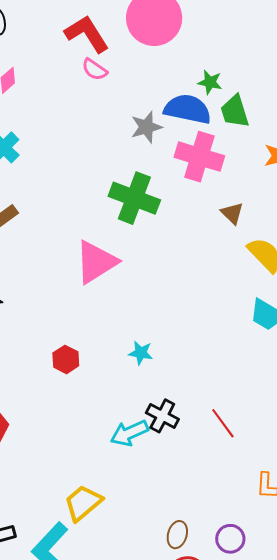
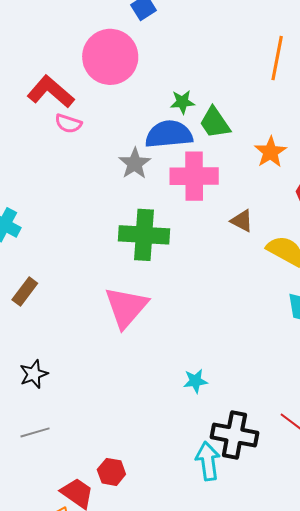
red hexagon: (66, 359) -> (111, 472), moved
black cross: (162, 416) -> (234, 435), size x1.4
cyan arrow: (129, 433) -> (208, 461), turned 123

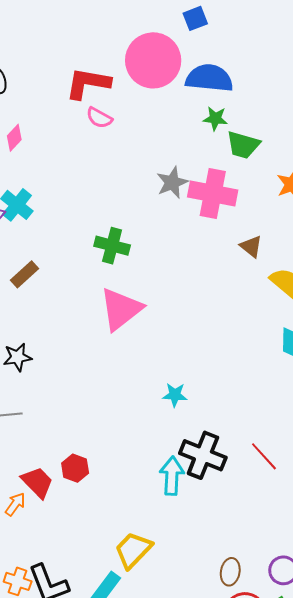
red L-shape: (51, 92) -> (88, 83), turned -42
green trapezoid: (215, 123) -> (243, 145), turned -51
blue semicircle: (169, 134) -> (209, 78), moved
gray star: (135, 163) -> (172, 182), moved
green cross: (144, 235) -> (112, 246), moved, size x0.7

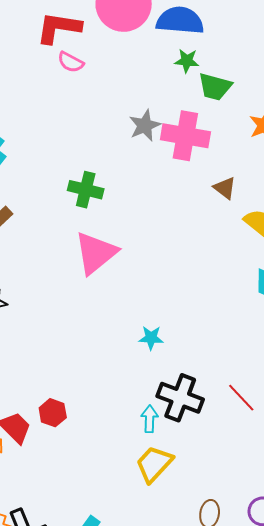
cyan arrow: (172, 476) -> (150, 419), size x0.7
yellow trapezoid: (133, 550) -> (154, 464), moved

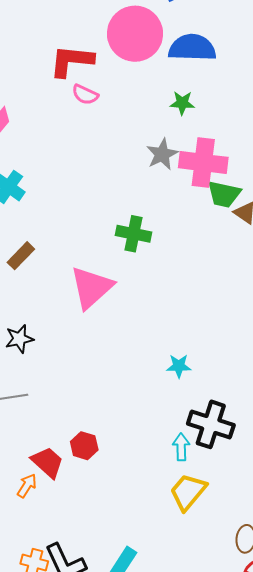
green star: (187, 61) -> (182, 103), moved
green trapezoid: (215, 87) -> (224, 194), moved
green cross: (86, 190) -> (133, 234), moved
pink triangle: (96, 253) -> (91, 288), moved

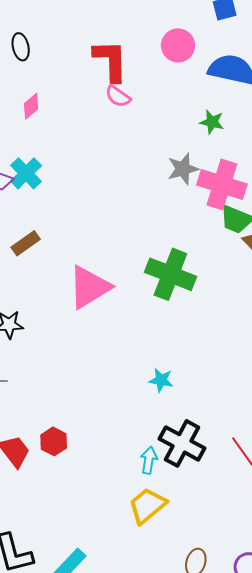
pink circle: (135, 34) -> (178, 45), size x0.6
red L-shape: (71, 61) -> (111, 61), turned 72
green cross: (133, 234) -> (170, 274), moved, size x1.4

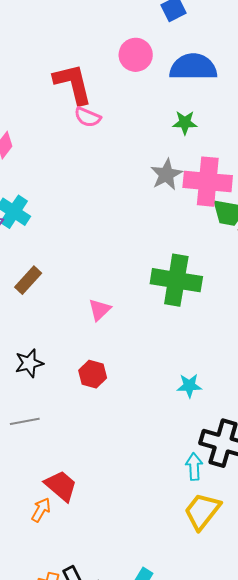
pink triangle: (89, 287) -> (100, 310), size x0.5
red hexagon: (54, 441) -> (93, 374), moved

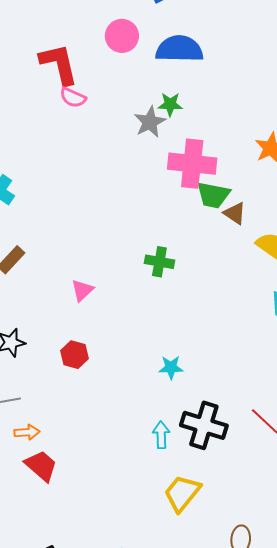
gray star: (166, 174) -> (150, 122), moved
green cross: (176, 280) -> (159, 262), size x0.6
cyan arrow: (194, 467) -> (161, 435), moved
orange arrow: (41, 510) -> (27, 432), moved, turned 55

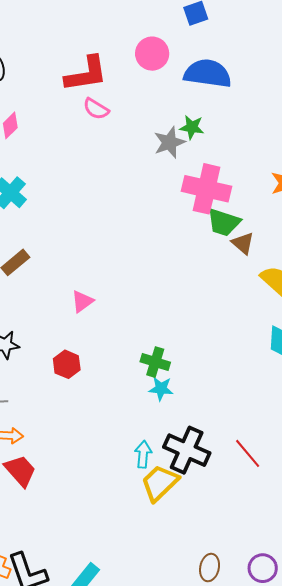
red L-shape: (59, 64) -> (86, 74), turned 87
green cross: (159, 262) -> (155, 362), moved
yellow trapezoid: (182, 493) -> (160, 483), moved

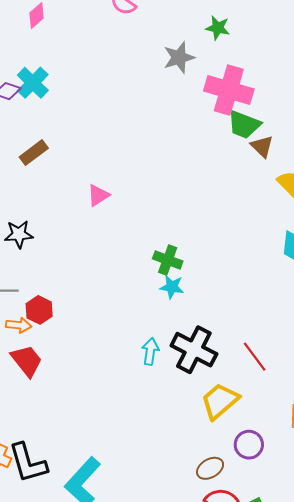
gray star: (169, 142) -> (179, 58), moved
red hexagon: (67, 364) -> (39, 310), moved
yellow trapezoid: (160, 483) -> (220, 401), moved
brown ellipse: (210, 568) -> (210, 468), turned 44
purple circle: (263, 568) -> (249, 445), moved

